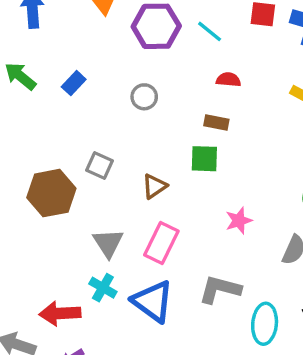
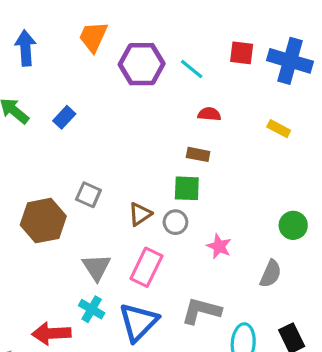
gray circle: (144, 97) -> (175, 222), moved
pink star: (239, 221) -> (219, 246), turned -30
blue triangle: (153, 301) -> (138, 322), turned 39

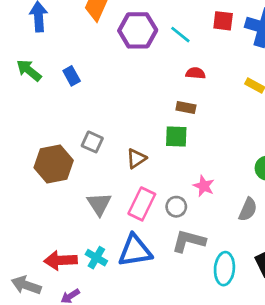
blue rectangle: (64, 117) -> (72, 76), turned -72
gray circle: (175, 222) -> (176, 207), moved
cyan cross: (92, 309) -> (96, 258), moved
blue triangle: (138, 322) -> (135, 251), turned 36

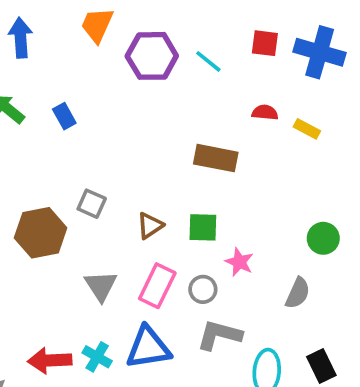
red semicircle: (196, 73) -> (265, 112), moved
brown rectangle: (186, 108) -> (216, 158), size x1.6
green square: (176, 136) -> (203, 227), moved

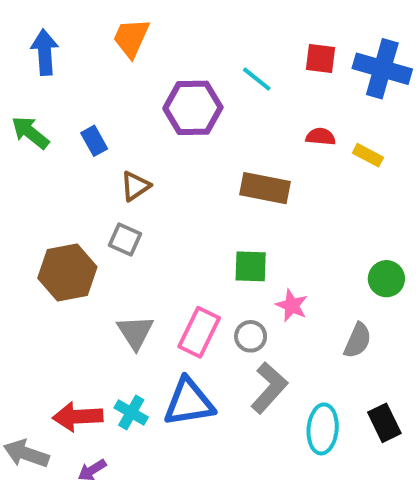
purple hexagon: (152, 56) -> (193, 108), moved
brown triangle: (150, 226) -> (135, 186), moved
gray L-shape: (219, 335) -> (269, 388), turned 117

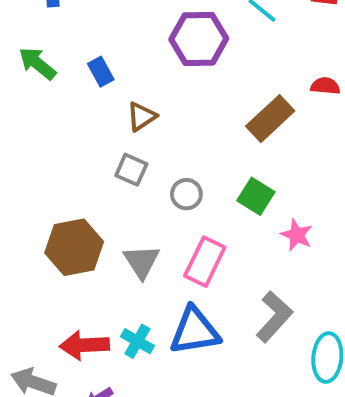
red semicircle: (321, 137) -> (325, 86), moved
brown rectangle: (265, 188) -> (270, 119), turned -54
green square: (251, 266) -> (256, 196), turned 30
brown hexagon: (67, 273) -> (74, 247), moved
gray circle: (251, 336) -> (186, 194), moved

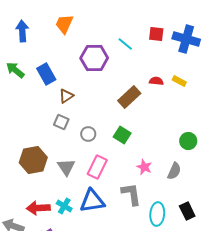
blue rectangle: (101, 72) -> (46, 74), size x1.5
pink star: (297, 235) -> (144, 167), moved
gray L-shape: (274, 317) -> (131, 194), turned -50

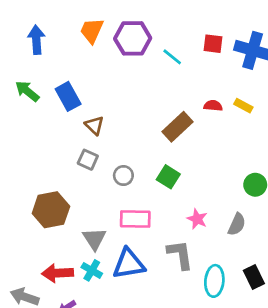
purple hexagon: (94, 58) -> (133, 38), moved
brown triangle: (66, 96) -> (94, 125), turned -42
gray triangle: (66, 167) -> (94, 239), moved
pink rectangle: (97, 167) -> (135, 219), turned 65

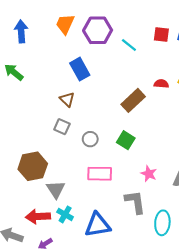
blue rectangle: (68, 96) -> (80, 69), moved
gray triangle: (94, 239) -> (56, 189), moved
blue triangle: (129, 264) -> (98, 225), moved

